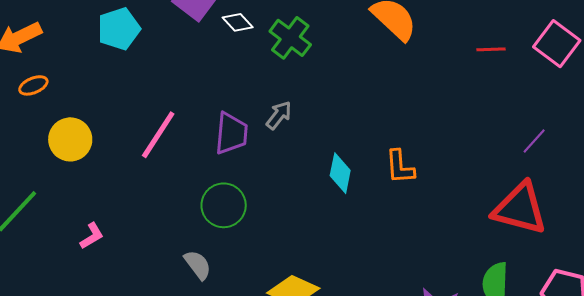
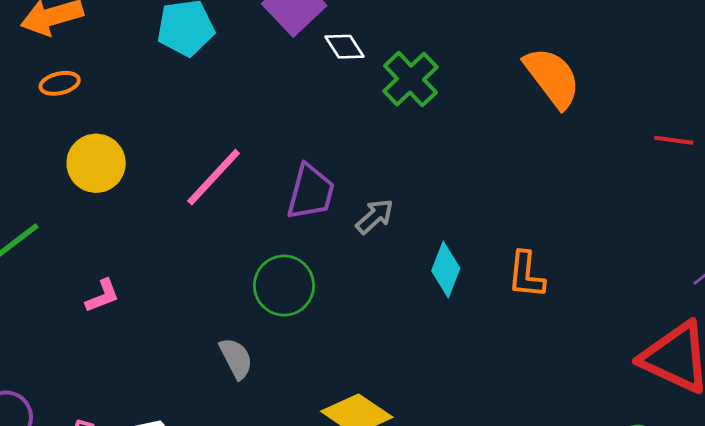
gray arrow: (279, 115) -> (375, 216), moved

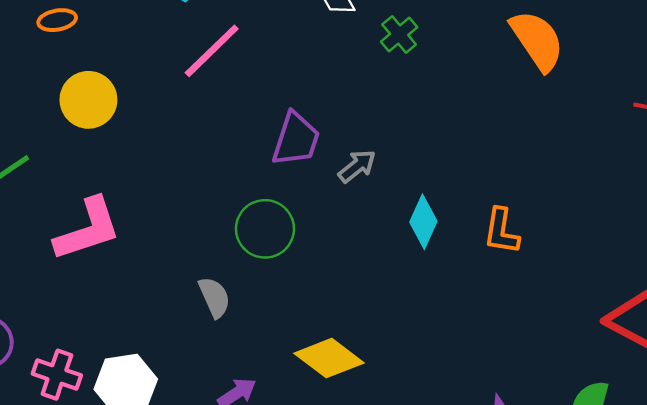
green cross: (411, 79) -> (399, 34), size x0.7
pink line: (214, 177) -> (212, 51), moved
pink L-shape: (102, 296) -> (88, 229), size x2.0

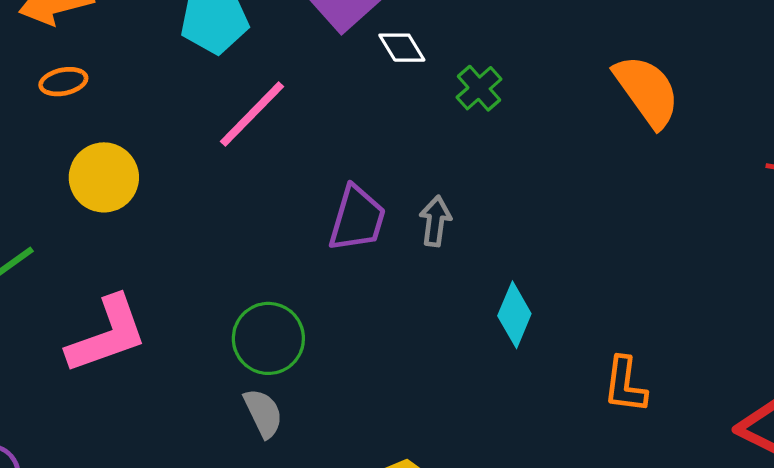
gray arrow: (357, 166) -> (435, 221), moved, turned -42
green circle: (265, 229) -> (268, 338), moved
orange L-shape: (501, 231) -> (625, 385), moved

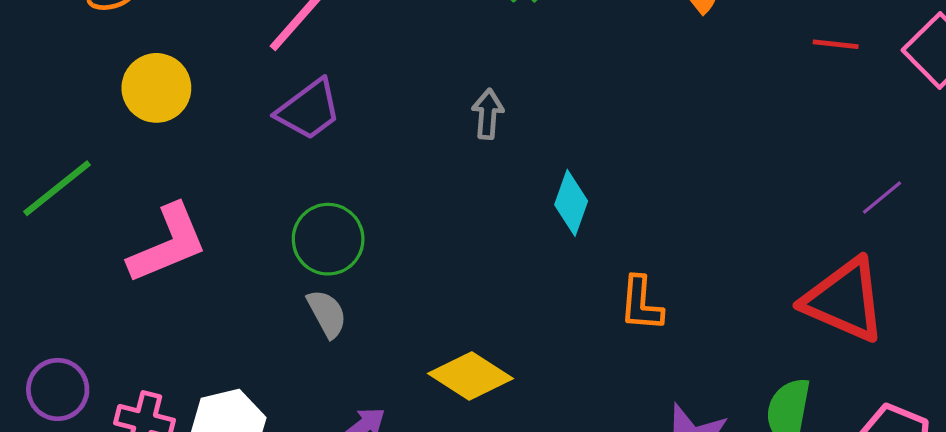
purple trapezoid: (357, 219) -> (309, 110), moved, turned 40
orange L-shape: (625, 385) -> (641, 304), moved

